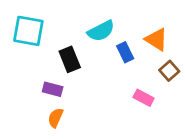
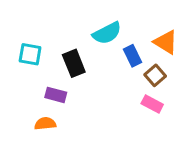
cyan square: (28, 31) -> (30, 54), moved, size x0.7
brown square: (169, 71) -> (155, 75), moved
orange semicircle: (55, 118) -> (45, 124), moved, turned 60

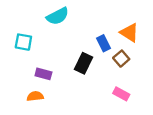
cyan semicircle: (107, 33) -> (58, 16), moved
black rectangle: (74, 63) -> (84, 63), moved, turned 48
pink rectangle: (152, 104) -> (121, 94), moved

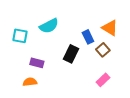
cyan semicircle: (58, 16) -> (49, 26), moved
pink rectangle: (121, 94) -> (103, 80), turned -72

